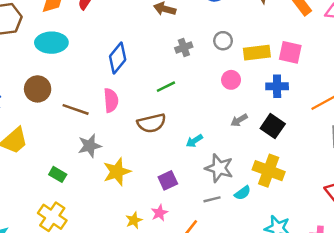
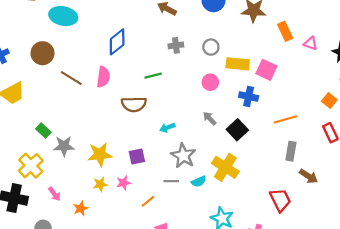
gray arrow: (239, 120) -> (210, 118), turned 64
gray star: (90, 146) -> (64, 146), moved
yellow star: (117, 172) -> (100, 154), moved

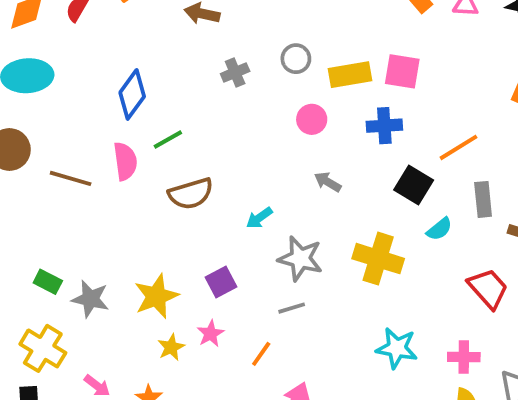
green line: (153, 76) -> (168, 140), moved
black square: (237, 130) -> (414, 185), moved
gray star: (64, 146) -> (90, 299), turned 30
cyan semicircle: (199, 181) -> (439, 229), moved

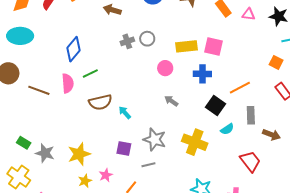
gray circle: (296, 59) -> (147, 39), moved
cyan arrow: (259, 218) -> (125, 112), moved, turned 80
purple square: (221, 282) -> (124, 149), moved, turned 35

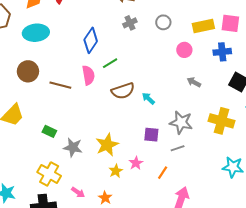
gray cross: (127, 41) -> (130, 23), moved
green rectangle: (24, 143) -> (49, 131), moved

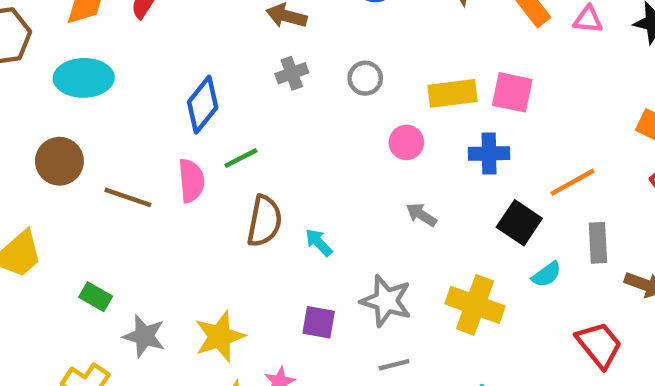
brown semicircle: (123, 91) -> (264, 221), turned -65
gray line: (178, 148) -> (394, 365), moved

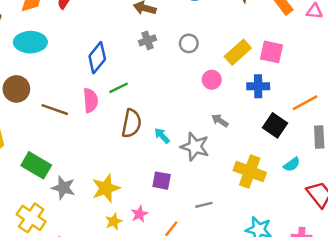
yellow rectangle: (452, 93) -> (238, 52), turned -35
cyan semicircle: (546, 274) -> (292, 164), moved
green rectangle: (96, 297) -> (36, 165), size x1.6
gray star: (386, 301) -> (195, 147), moved

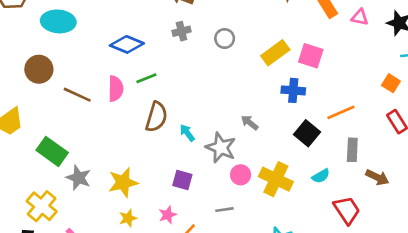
blue diamond: (97, 58) -> (127, 44), turned 68
pink circle: (212, 80) -> (241, 175), moved
pink star: (139, 214) -> (168, 215), moved

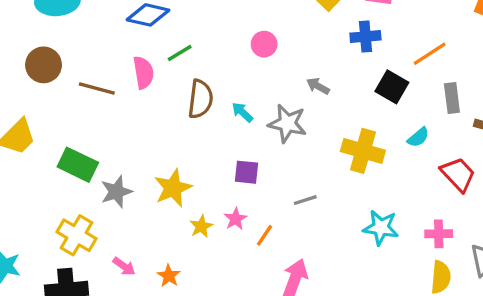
pink circle: (241, 175) -> (264, 44), moved
gray star: (79, 178) -> (116, 192), turned -30
yellow star: (128, 218) -> (201, 226), moved

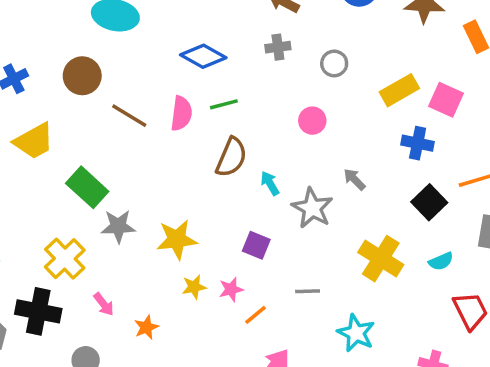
cyan star: (381, 228) -> (356, 333), moved

